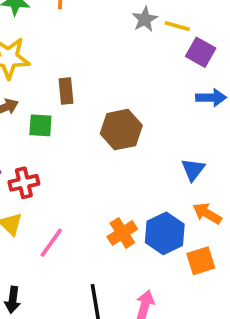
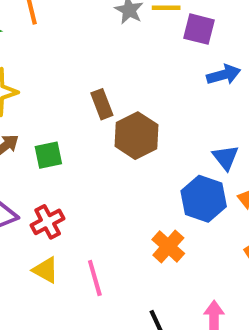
brown rectangle: (66, 91) -> (102, 104), moved
blue hexagon: (165, 233) -> (204, 199), moved
pink line: (51, 243) -> (95, 278), turned -36

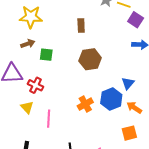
brown rectangle: (102, 104) -> (81, 26), moved
red cross: (48, 222) -> (36, 85), turned 35
orange cross: (168, 246) -> (85, 104), moved

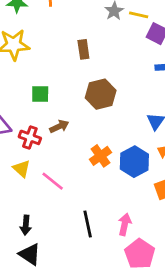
brown arrow: (28, 44) -> (59, 126), moved
blue hexagon: (111, 99) -> (134, 162), moved
pink line: (49, 119) -> (53, 181), turned -48

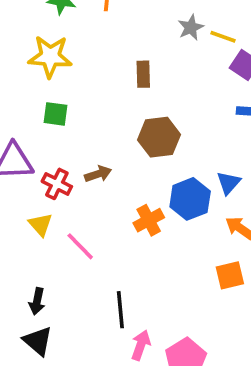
green square: (40, 94) -> (55, 114), moved
blue hexagon: (134, 162) -> (190, 199), moved
pink arrow: (125, 224) -> (141, 345), moved

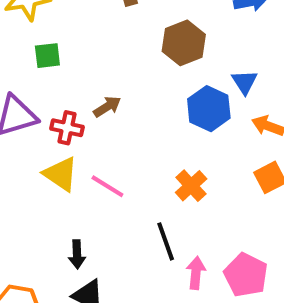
brown hexagon: (159, 137) -> (184, 43), moved
orange cross: (149, 220) -> (191, 186), moved
yellow triangle: (41, 225) -> (61, 174), size x1.4

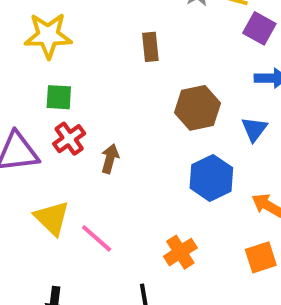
blue triangle: (245, 82) -> (254, 129), moved
brown arrow: (107, 107) -> (110, 159), turned -52
red cross: (67, 128) -> (69, 139), moved, turned 32

